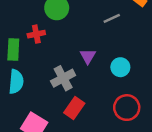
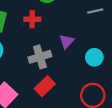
red cross: (36, 34) -> (32, 19), moved

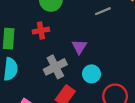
cyan circle: (94, 57) -> (91, 74), moved

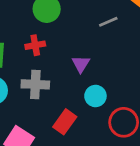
gray cross: (55, 67) -> (35, 84), moved, turned 30

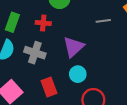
purple triangle: (81, 64) -> (73, 47), size x1.5
red rectangle: (65, 122) -> (49, 87), turned -72

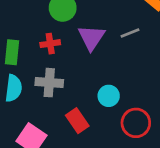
gray line: (103, 21) -> (130, 33), moved
purple triangle: (73, 47) -> (91, 37), moved

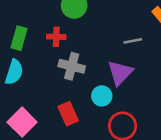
purple triangle: (91, 37) -> (120, 73), moved
gray cross: (49, 83) -> (72, 66), moved

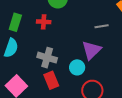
gray cross: (72, 66) -> (47, 58), moved

